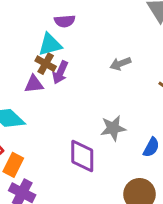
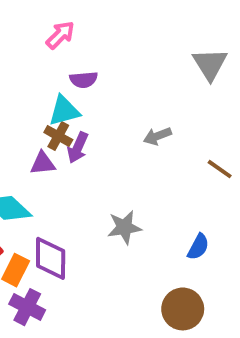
gray star: (113, 128) -> (124, 227), moved
purple diamond: (82, 156) -> (51, 258), moved

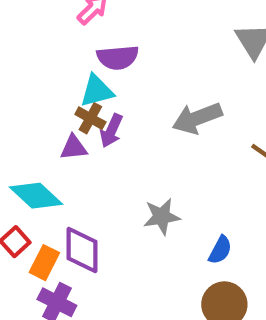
purple semicircle: (84, 80) -> (118, 57), size x1.4
gray arrow: (157, 136) -> (197, 118), size x1.6
blue semicircle: (198, 247) -> (220, 250), moved

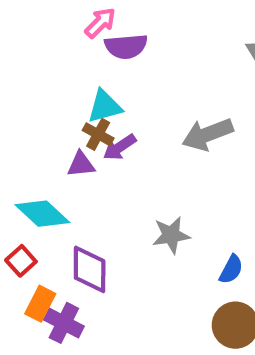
purple semicircle: (118, 57) -> (126, 46), moved
purple arrow: (111, 131) -> (120, 147), turned 32
orange rectangle: (44, 263) -> (40, 304), moved

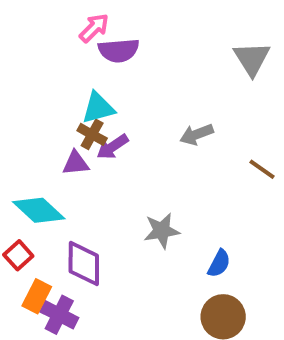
gray arrow: (208, 134) -> (197, 134), size x0.7

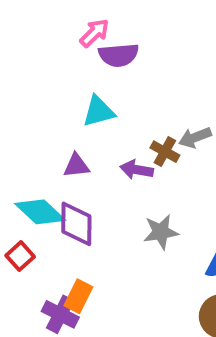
brown cross: (92, 134) -> (165, 152), moved
purple arrow: (113, 147) -> (137, 170), moved, turned 44
purple diamond: (84, 263) -> (76, 224), moved
orange rectangle: (37, 296) -> (78, 296), moved

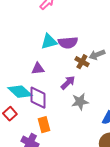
purple semicircle: (119, 55) -> (68, 43), moved
purple arrow: (137, 170) -> (68, 83), moved, turned 126
orange rectangle: (78, 296) -> (44, 125), moved, turned -42

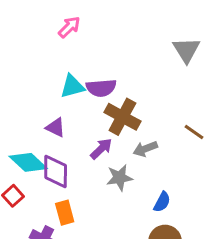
gray arrow: (97, 55) -> (145, 149), moved
brown cross: (82, 62) -> (122, 117), size x1.6
purple triangle: (38, 69) -> (56, 127), turned 32

